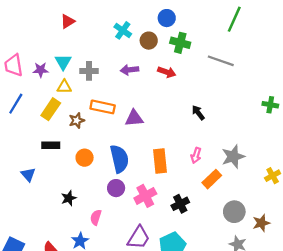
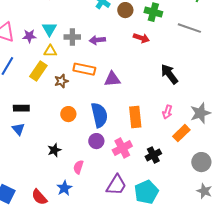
purple arrow: (130, 70) -> (97, 40), moved
black arrow: (198, 113) -> (169, 74), size x1.5
black rectangle: (51, 145) -> (21, 108), moved

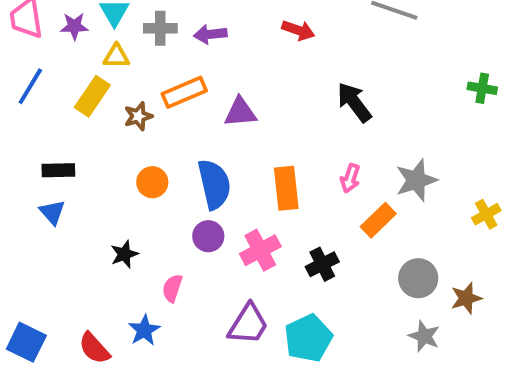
orange rectangle: (84, 69) -> (184, 92), turned -35

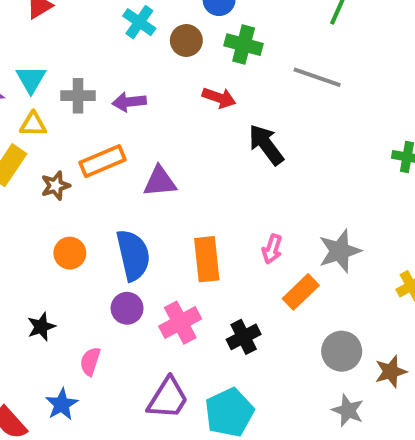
black arrow: (354, 102) -> (266, 145), moved

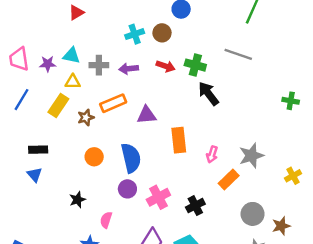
cyan cross: (139, 22) -> (135, 34), moved, turned 36
green cross: (244, 45) -> (195, 65), moved
cyan triangle: (31, 79) -> (71, 56), turned -48
red arrow: (219, 98) -> (166, 66), moved
orange rectangle: (207, 259) -> (179, 140), moved

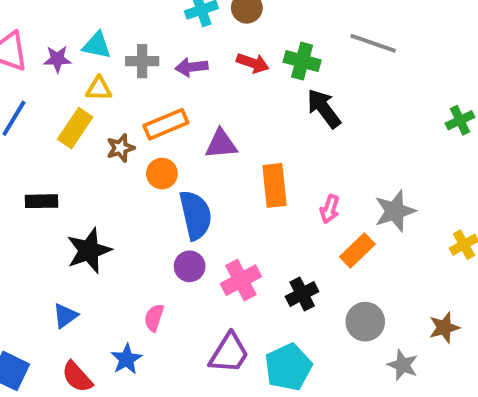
green cross: (291, 101) -> (460, 120), turned -35
orange circle: (94, 157) -> (162, 174), moved
blue triangle: (35, 175) -> (65, 316), moved, turned 35
black star: (77, 200) -> (89, 251), moved, size x1.6
gray circle: (253, 214) -> (365, 322), moved

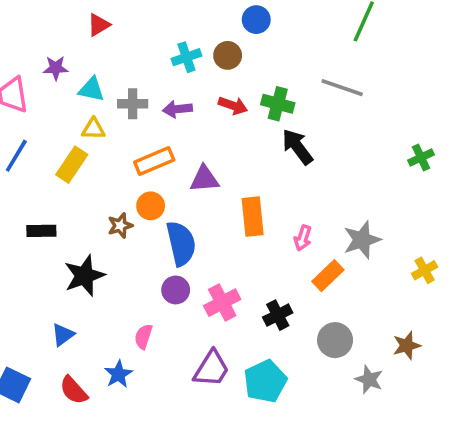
purple star: (57, 59) -> (56, 68), moved
brown star: (120, 148) -> (120, 226), moved

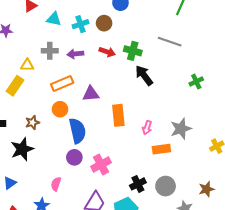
cyan triangle: (92, 89) -> (54, 19), moved
green cross: (421, 157) -> (196, 82), moved
brown star: (120, 226) -> (32, 123), moved
orange rectangle: (328, 276) -> (161, 149), turned 36
black cross: (278, 315) -> (138, 184), moved

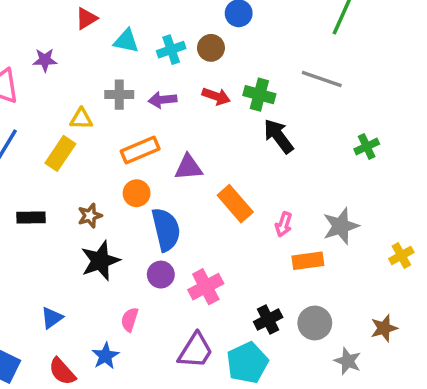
orange rectangle: (118, 115) -> (235, 204), turned -35
black star: (22, 149) -> (100, 261), moved

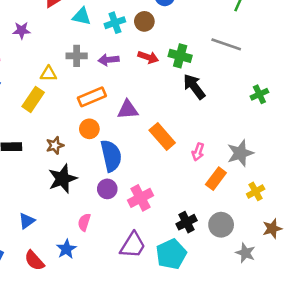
yellow cross: (401, 256) -> (256, 191), moved
orange rectangle: (308, 261) -> (216, 179), turned -45

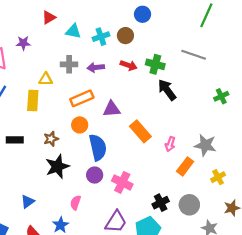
yellow rectangle: (33, 99) -> (33, 100), turned -30
gray star: (240, 153) -> (205, 145), turned 30
pink cross: (140, 198) -> (122, 182), turned -36

